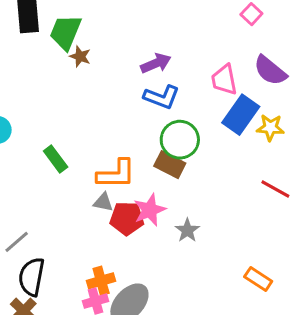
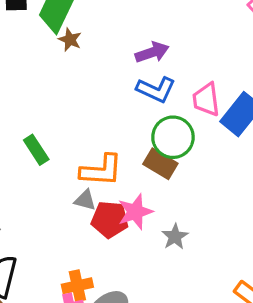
pink trapezoid: (224, 80) -> (206, 100), moved

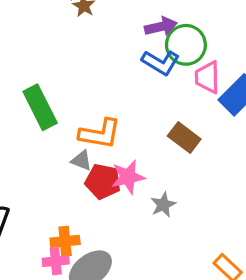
green circle: (173, 137) -> (186, 45), moved
green rectangle: (36, 150) -> (40, 107), size x1.5
brown rectangle: (160, 164) -> (184, 138), moved

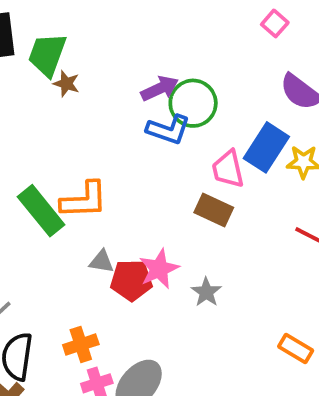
pink trapezoid: (207, 77) -> (228, 169), moved
orange L-shape: (100, 134) -> (84, 200), moved
orange cross: (65, 241) -> (81, 345), moved

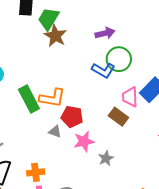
brown star: (66, 84) -> (55, 36), size x1.6
purple arrow: (160, 88) -> (105, 33), moved
red pentagon: (131, 280) -> (72, 117), moved

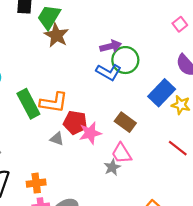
purple arrow: (105, 33) -> (111, 46), moved
pink trapezoid: (130, 97) -> (122, 153), moved, turned -30
pink star: (84, 141) -> (90, 133), moved

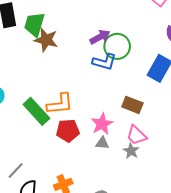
red pentagon: (75, 123) -> (68, 131), moved
gray triangle: (57, 139) -> (102, 143), moved

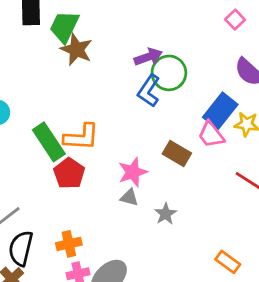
blue L-shape: (104, 62) -> (149, 91), turned 100
red pentagon: (68, 131) -> (69, 173), moved, turned 30
pink trapezoid: (136, 135) -> (211, 135), moved

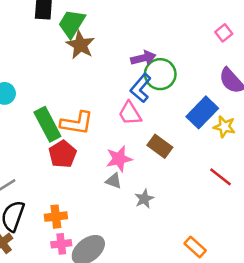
pink trapezoid: (211, 135) -> (130, 113), moved

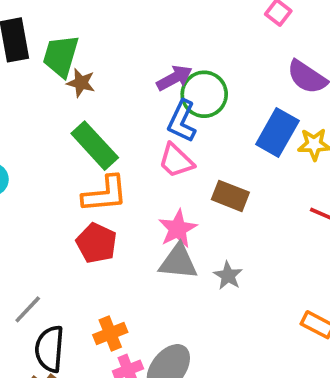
brown star: (80, 45) -> (81, 83), size x0.7
green rectangle: (47, 124) -> (95, 146), moved
gray triangle: (114, 181) -> (178, 262), size x1.6

